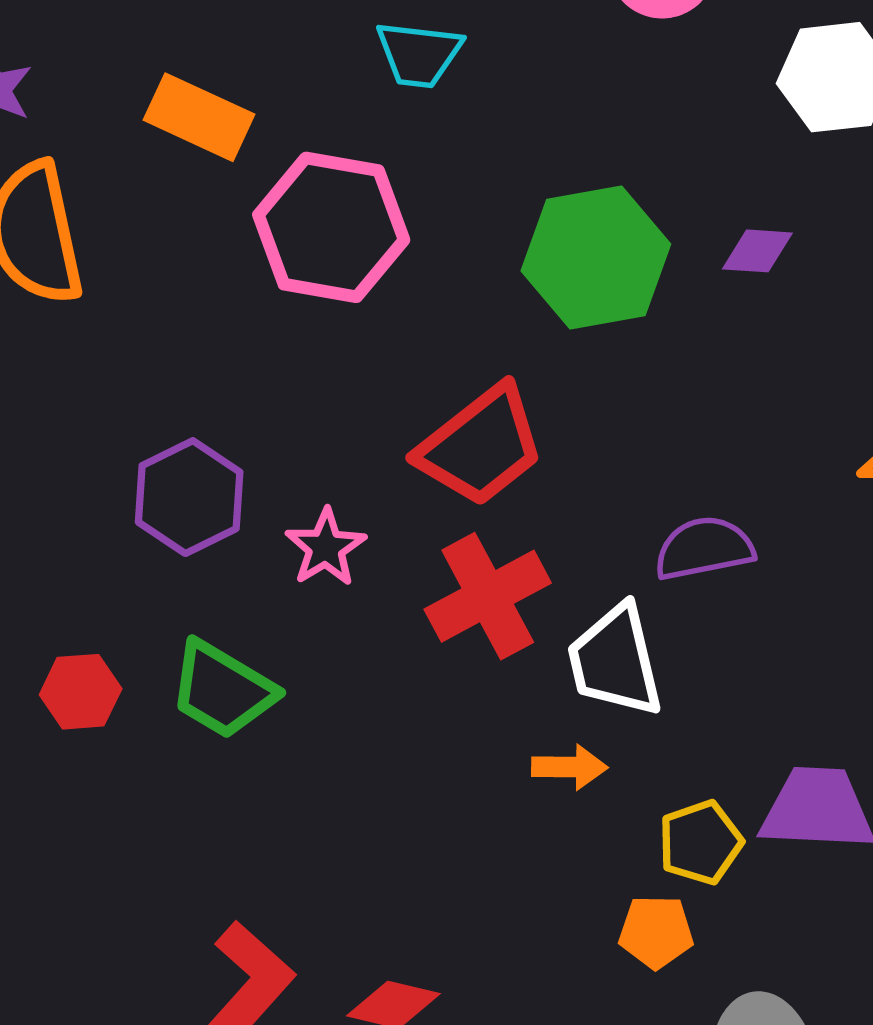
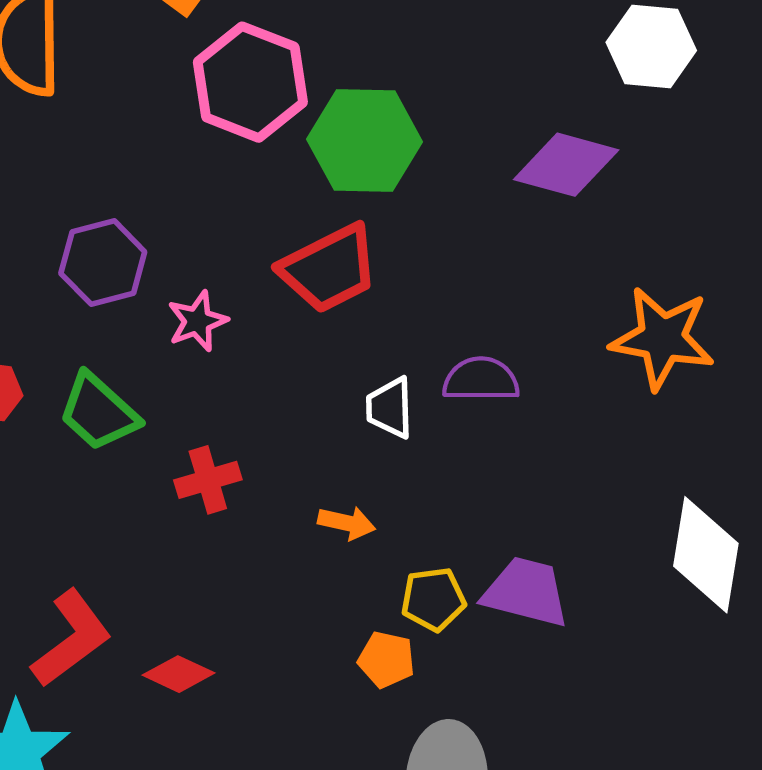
purple diamond: (757, 251) -> (566, 165), size x1.8
green hexagon: (596, 258) -> (365, 140), moved
red cross: (488, 596) -> (208, 480), moved, size x0.7
white trapezoid: (615, 661) -> (390, 408), moved, size x0.7

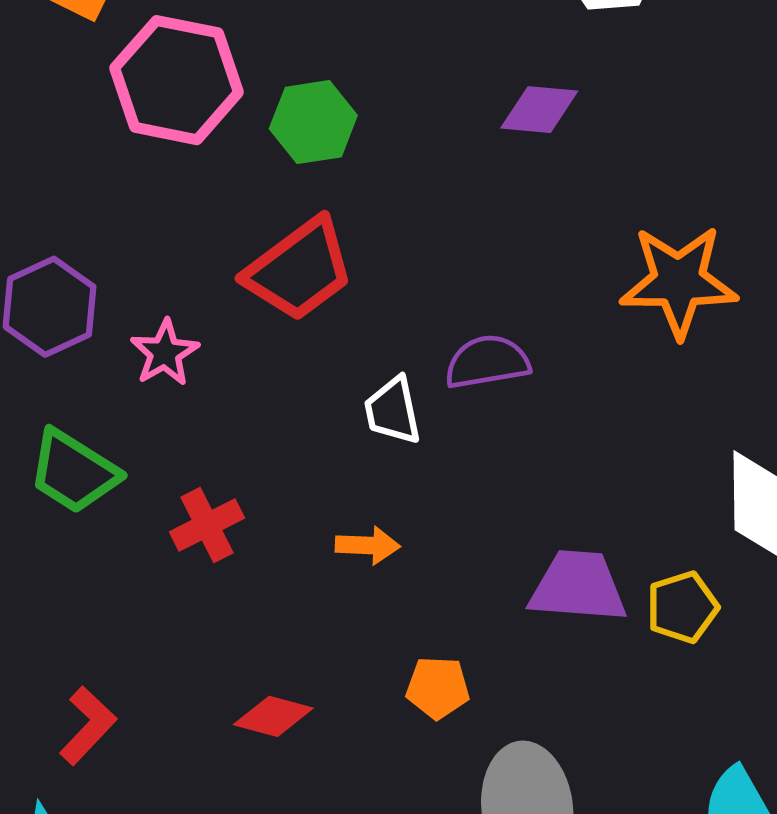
green hexagon: (365, 140) -> (313, 122), size x0.7
purple diamond: (566, 165) -> (539, 110), size x0.7
yellow pentagon: (433, 599) -> (682, 607), moved
red L-shape: (71, 639) -> (88, 726), size x0.7
red diamond: (178, 674) -> (273, 716), moved

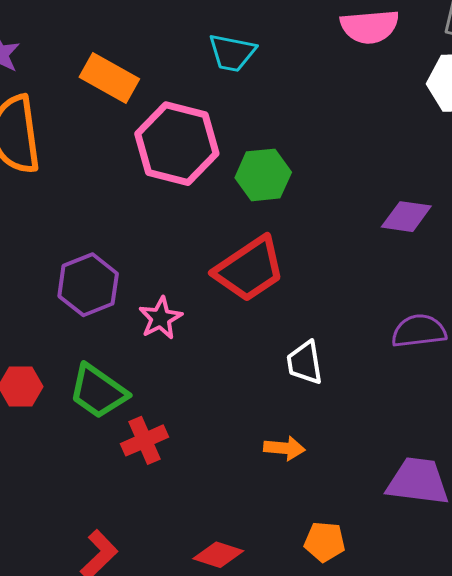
purple diamond: (539, 110) -> (406, 217), moved
purple semicircle: (487, 362) -> (419, 331), moved
red cross: (207, 525) -> (145, 440), moved

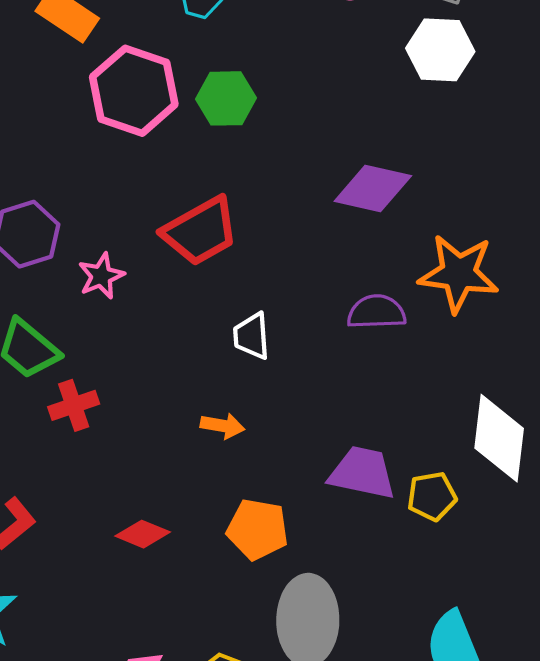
green hexagon: (263, 175) -> (226, 98), moved
purple diamond: (406, 217) -> (373, 189), size x1.4
orange pentagon: (325, 542) -> (258, 529), size x1.4

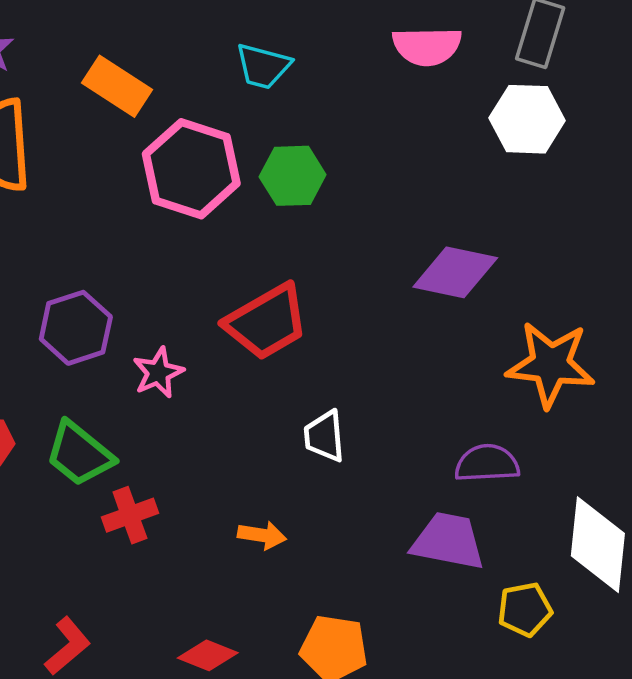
purple semicircle: (376, 312) -> (487, 463), moved
orange arrow: (222, 426) -> (262, 535), moved
purple trapezoid: (362, 473) -> (448, 541), moved

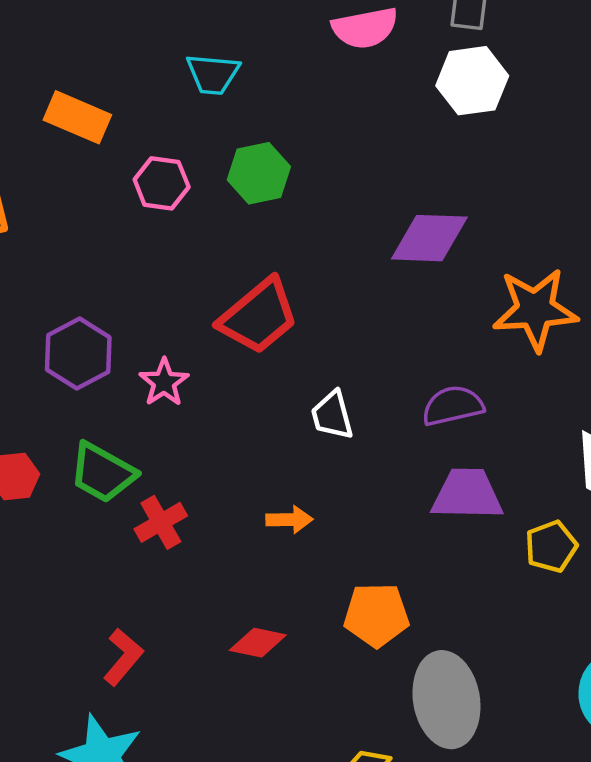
pink hexagon: (191, 169) -> (162, 183), size x0.6
purple semicircle: (487, 463) -> (453, 406), moved

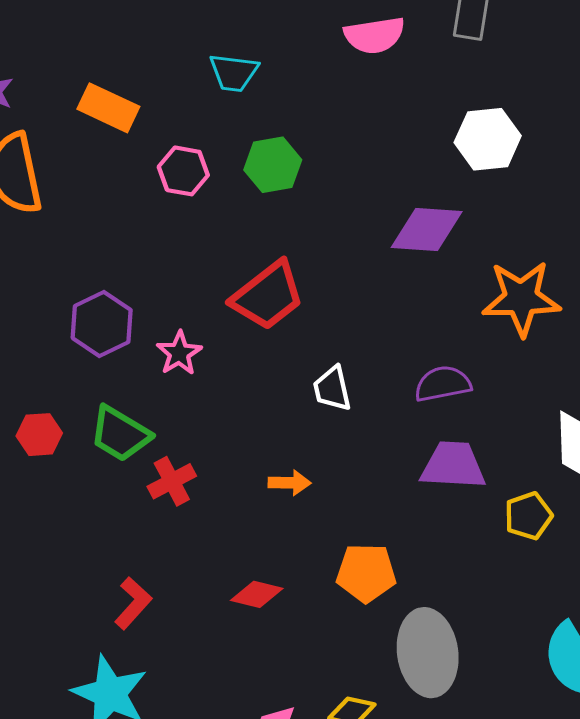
white hexagon: (472, 81) -> (488, 139), moved

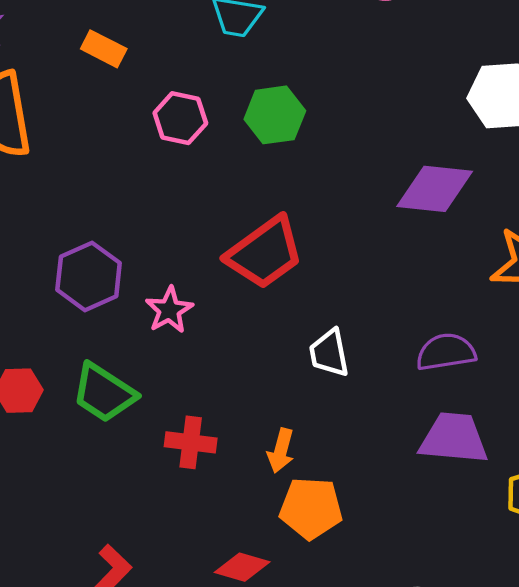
orange rectangle: (108, 108) -> (104, 49), size x0.7
red cross: (172, 481) -> (191, 442), moved, turned 33
orange arrow: (290, 483) -> (281, 451), turned 102
orange pentagon: (366, 573) -> (311, 508), moved

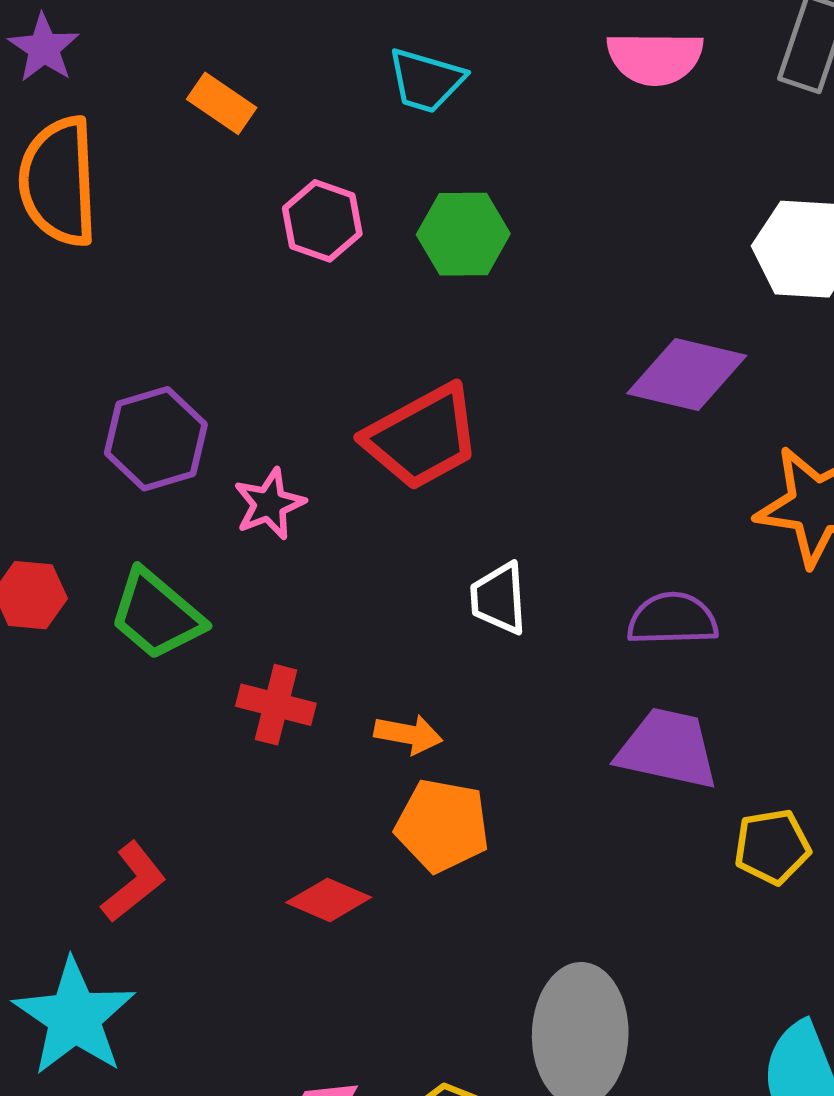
orange arrow: (281, 451) -> (408, 734), turned -102

